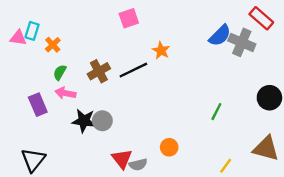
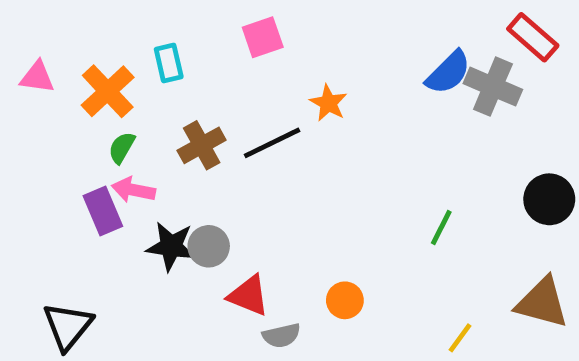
cyan rectangle: (32, 31) -> (169, 63), moved, turned -30
orange cross: (53, 45) -> (108, 91), size x1.6
purple rectangle: (38, 105) -> (103, 211), moved
red triangle: (122, 159) -> (249, 296), moved, turned -30

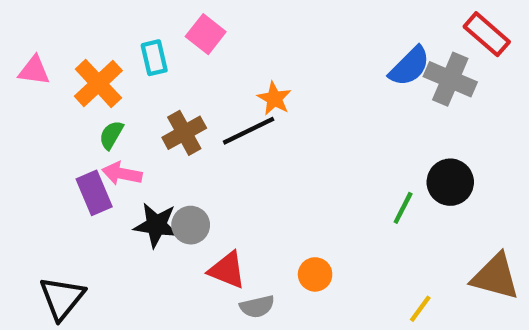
pink square: (263, 37) -> (206, 34), moved, turned -33
orange star: (328, 103) -> (274, 98), moved
black circle: (549, 199) -> (450, 182), moved

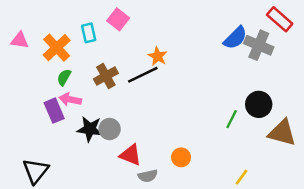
brown triangle: (495, 277) -> (282, 133), moved

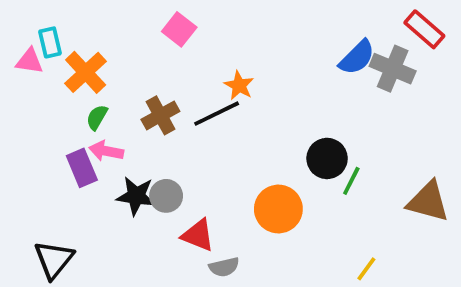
cyan rectangle: (89, 33) -> (50, 42), moved
black circle: (259, 104) -> (327, 158), moved
orange circle: (181, 157) -> (278, 209), moved, size x1.6

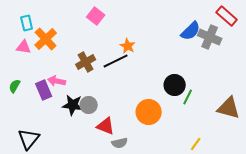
pink triangle: (29, 61) -> (24, 47), moved
green semicircle: (97, 117) -> (15, 86), moved

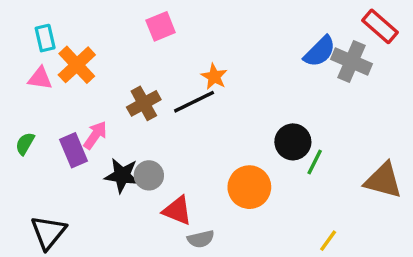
pink square: (96, 16) -> (161, 26), turned 30
pink arrow: (57, 81) -> (95, 135), turned 114

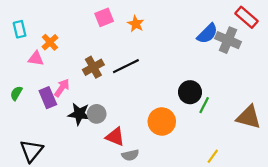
cyan rectangle: (45, 38) -> (20, 29), moved
orange cross: (77, 65) -> (50, 42), size x0.7
orange star: (214, 77) -> (136, 24), moved
pink triangle: (40, 78) -> (36, 59), moved

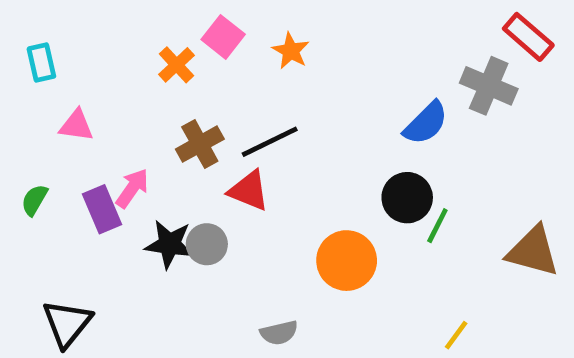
pink square: (104, 17) -> (223, 37), turned -30
blue semicircle: (207, 34) -> (426, 123), moved
orange cross: (50, 42) -> (177, 65), moved
red triangle: (115, 137) -> (249, 191), moved

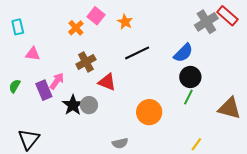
gray cross: (489, 86) -> (206, 22), moved, turned 35
black line: (270, 142) -> (137, 53), moved
black circle: (407, 198) -> (190, 77), moved
black star: (170, 244) -> (73, 105), turned 30

